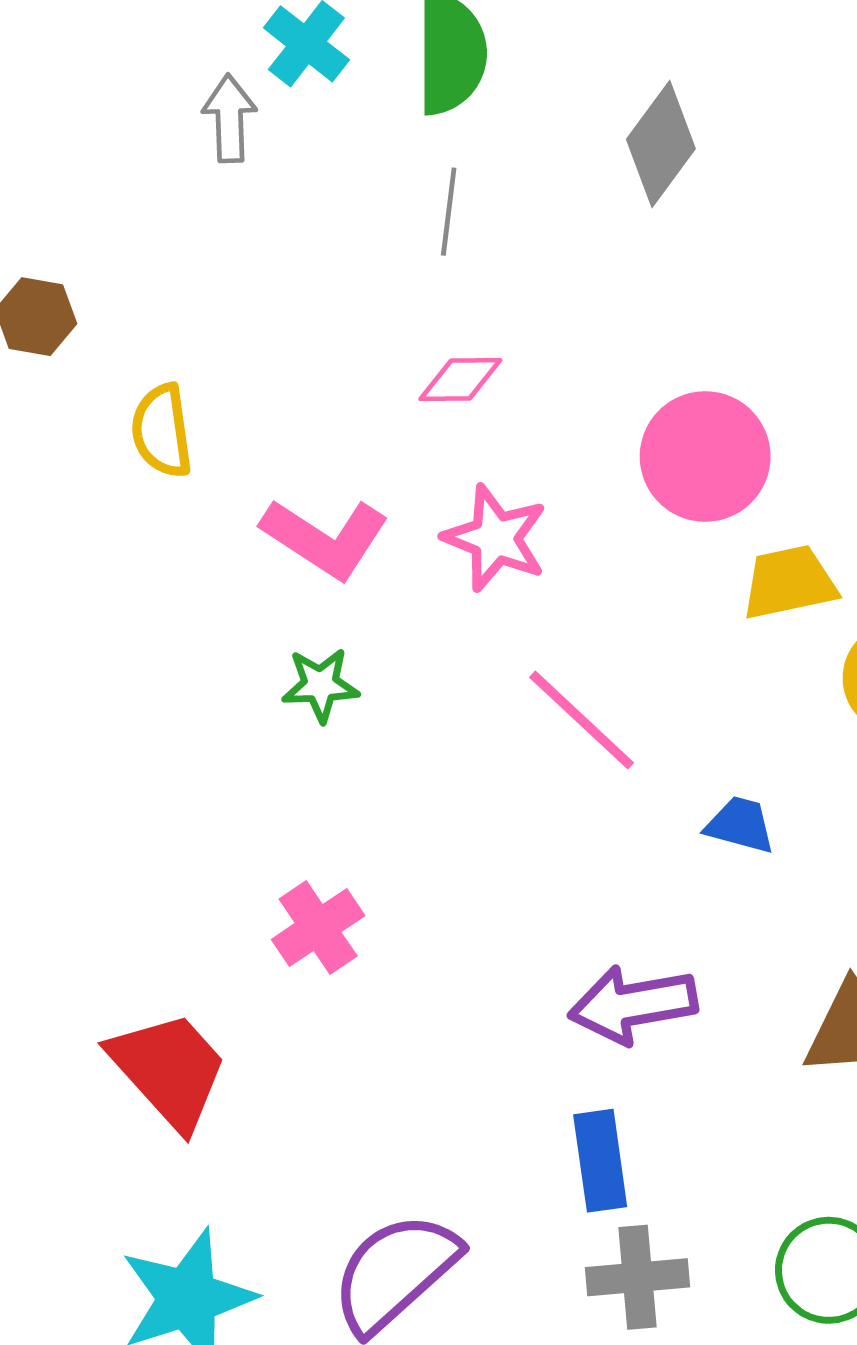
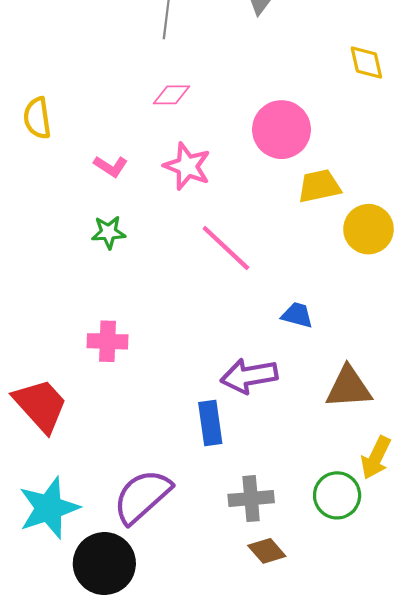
pink L-shape: (325, 538) -> (111, 166), size x0.6
blue trapezoid: (740, 825) -> (297, 315), moved
pink cross: (318, 928) -> (107, 341), turned 36
blue rectangle: (600, 1161) -> (210, 423), moved

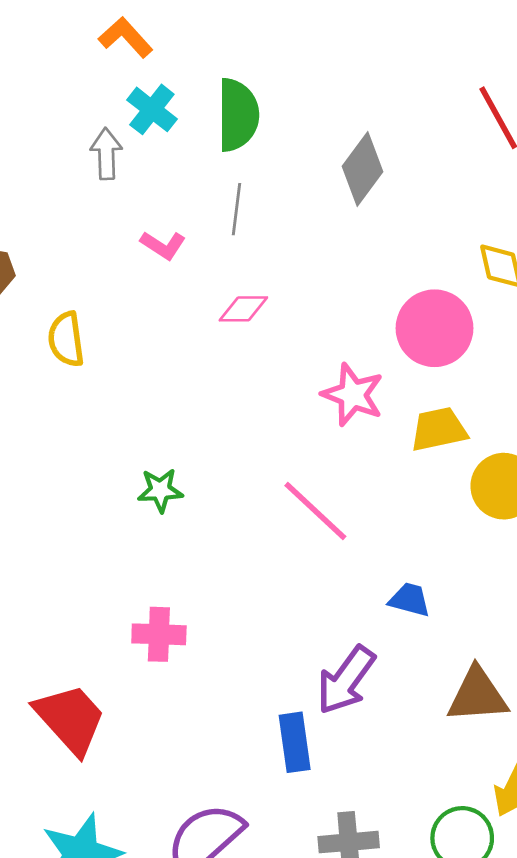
pink circle: (281, 130) -> (435, 328), moved
pink L-shape: (111, 166) -> (163, 245), moved
pink star: (187, 166) -> (353, 395), moved
purple arrow: (249, 376) -> (346, 680), turned -44

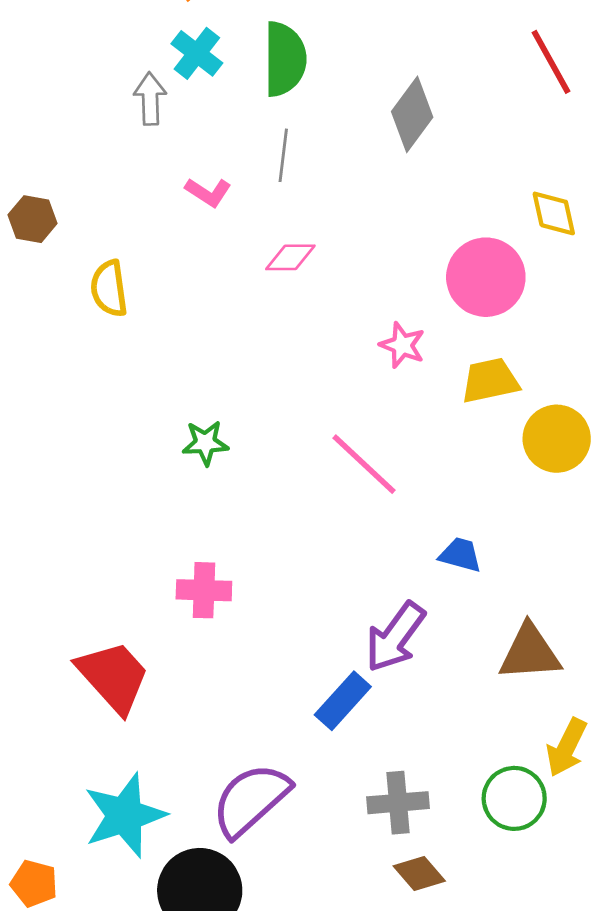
pink star: (353, 395) -> (402, 345), size x0.7
blue rectangle: (295, 742) -> (343, 701), turned 50

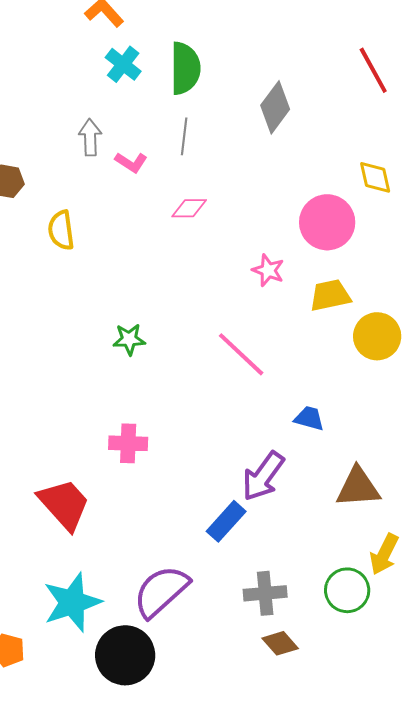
gray arrow: (150, 99) -> (90, 137), moved

